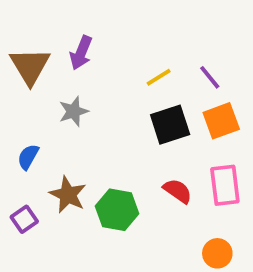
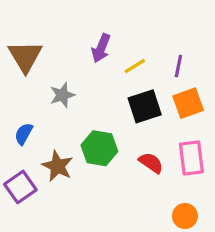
purple arrow: (81, 53) -> (101, 48), moved
purple line: (210, 77) -> (178, 66), turned 50
green hexagon: (117, 210) -> (99, 148), moved
purple square: (24, 219) -> (20, 187), size x1.4

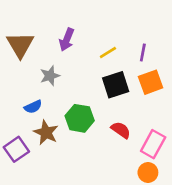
purple arrow: (101, 48) -> (67, 40), moved
blue semicircle: (24, 134) -> (33, 107), moved, turned -144
pink rectangle: (191, 158) -> (153, 144), moved, turned 36

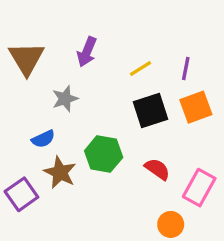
orange circle: (148, 173) -> (171, 224), moved

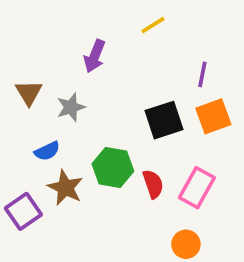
brown triangle: (26, 58) -> (29, 93), moved, size x0.7
yellow line: (141, 69) -> (153, 25), moved
red semicircle: (157, 169) -> (153, 184), moved, turned 36
pink rectangle: (199, 188) -> (197, 188), moved

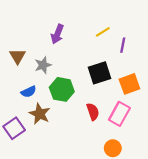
yellow line: (153, 25) -> (103, 32), moved
orange square: (213, 116) -> (129, 84), moved
green hexagon: (113, 168) -> (62, 89), moved

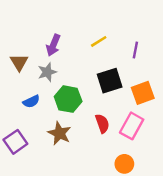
yellow line: (103, 32) -> (99, 41), moved
purple arrow: (57, 34) -> (53, 45), moved
brown star: (40, 114) -> (59, 133), moved

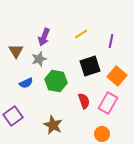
orange square: (143, 93) -> (117, 76), turned -30
brown star: (59, 133) -> (53, 125), moved

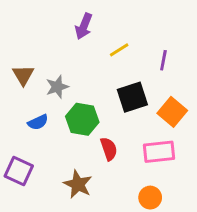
purple arrow: (44, 37) -> (84, 26), moved
red semicircle: (84, 101) -> (109, 149), moved
pink rectangle: (108, 103) -> (159, 152), turned 55
purple square: (13, 116) -> (19, 171), turned -30

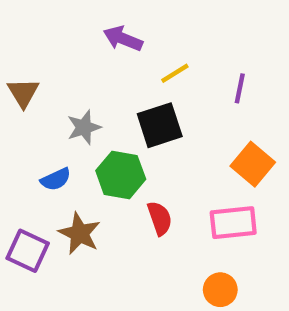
purple arrow: (84, 26) -> (123, 39), turned 90
brown triangle: (23, 75) -> (23, 93), moved
black square: (132, 97) -> (160, 125), moved
brown star: (78, 184) -> (80, 233), moved

